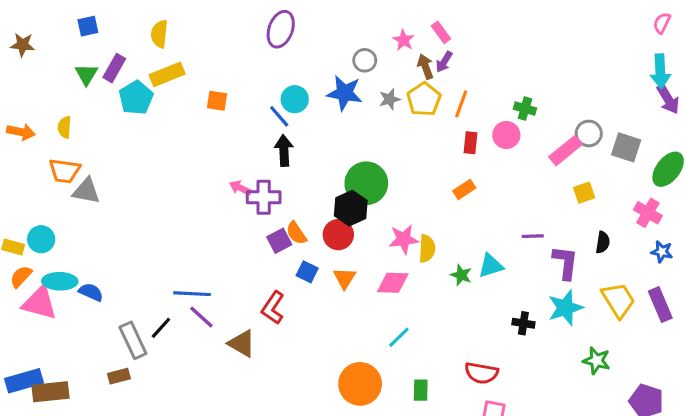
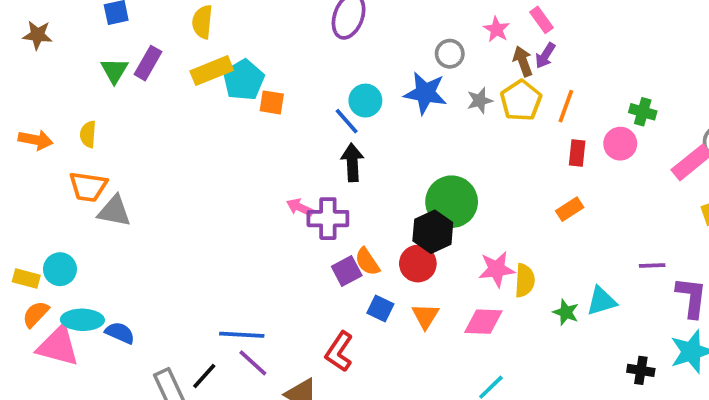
cyan pentagon: (136, 98) -> (244, 80), moved

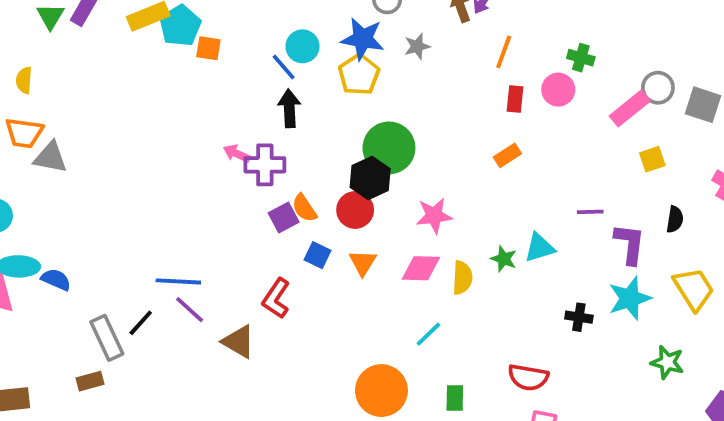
yellow pentagon: (521, 101) -> (359, 75), moved
yellow semicircle: (525, 280) -> (462, 278), moved

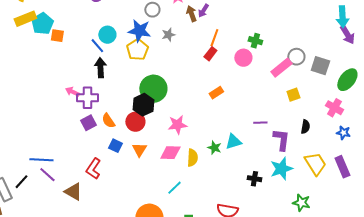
red rectangle: (515, 99) -> (210, 54), moved, turned 32
purple square: (284, 217) -> (88, 123), moved

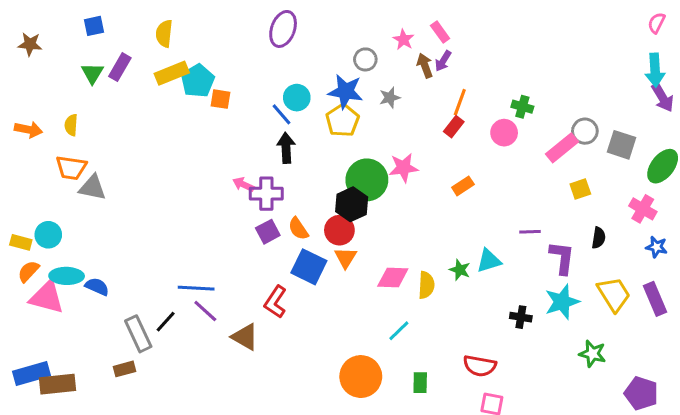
pink star: (177, 125) -> (403, 168), moved
blue square: (115, 146) -> (309, 267), size x1.6
orange triangle: (139, 150) -> (346, 258), moved

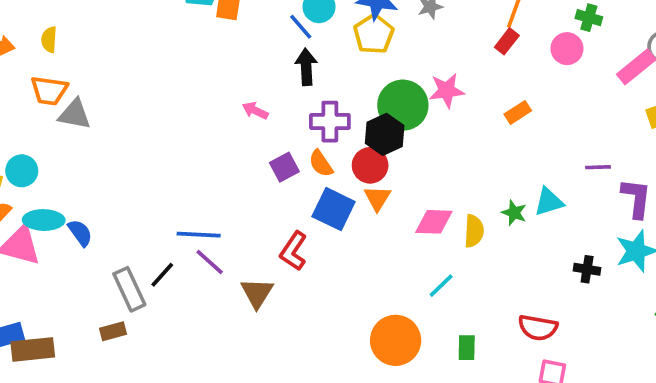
purple cross: (266, 194) -> (330, 122), moved
blue semicircle: (97, 287) -> (80, 233), turned 30
brown triangle: (245, 337) -> (257, 293), turned 32

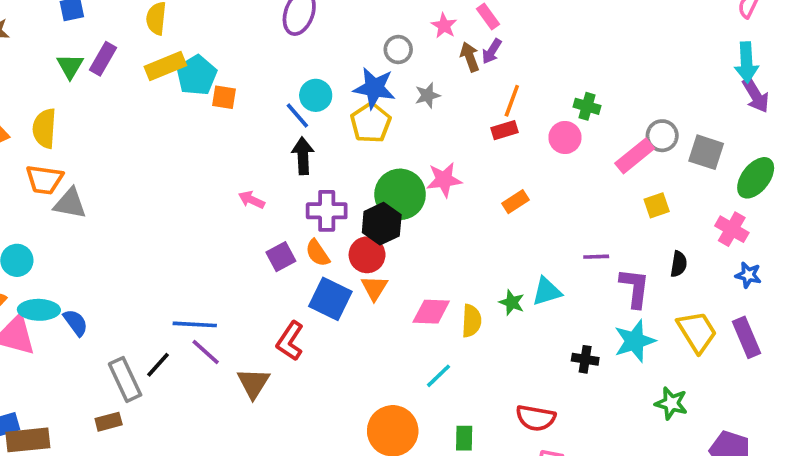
yellow semicircle: (49, 40) -> (44, 128), size x1.5
red rectangle: (507, 41) -> (505, 130), turned 35

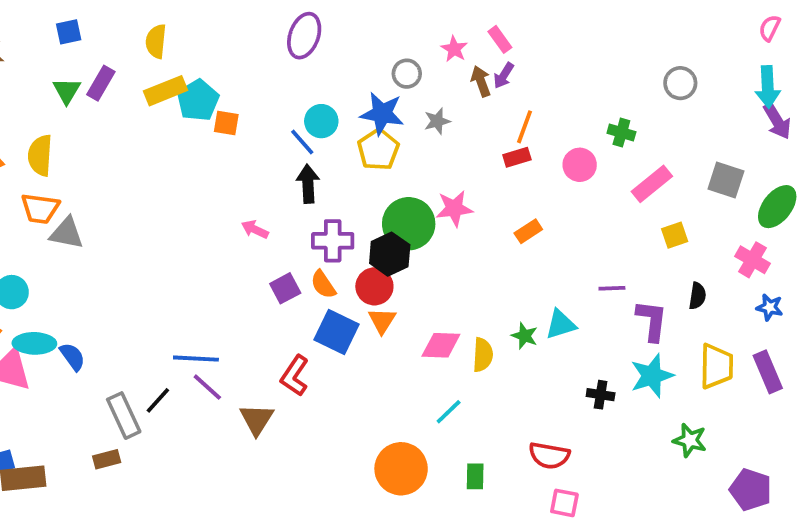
green cross: (587, 106) -> (621, 133), moved
gray circle: (662, 136) -> (680, 83), moved
yellow trapezoid: (697, 332) -> (716, 366), turned 33

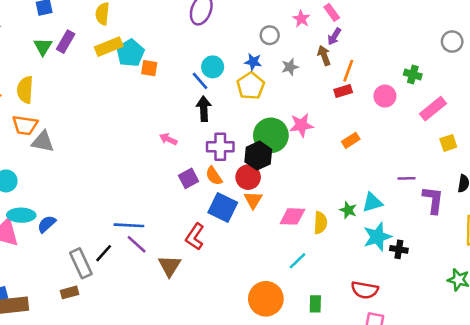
brown arrow: (481, 81) -> (324, 55), moved
blue star: (382, 114) -> (253, 62), size x0.6
blue semicircle: (72, 357) -> (47, 224), turned -96
cyan star: (652, 376) -> (377, 237), moved

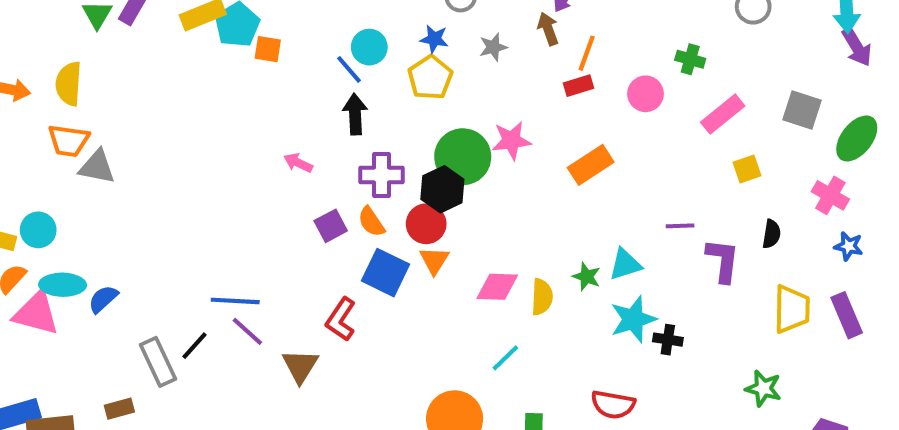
orange rectangle: (351, 140) -> (591, 165), size x1.5
brown rectangle: (69, 292) -> (119, 409), moved

